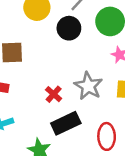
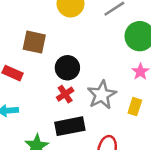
black circle: (69, 28) -> (67, 68), moved

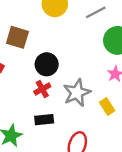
yellow rectangle: (135, 107) -> (107, 107), turned -56
black rectangle: (70, 126) -> (44, 120), size x0.7

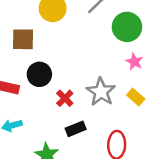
brown square: (17, 37) -> (23, 39), moved
black circle: (47, 64) -> (39, 74), moved

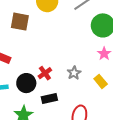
black circle: (39, 74) -> (26, 83), moved
gray star: (101, 92) -> (74, 73), size x0.6

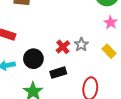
red cross: (45, 73) -> (63, 47), moved

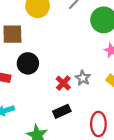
black circle: (33, 59) -> (28, 63), moved

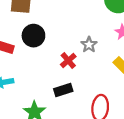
gray star: (83, 78) -> (89, 45), moved

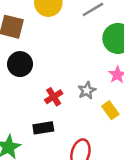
gray star: (89, 45) -> (87, 90), moved

